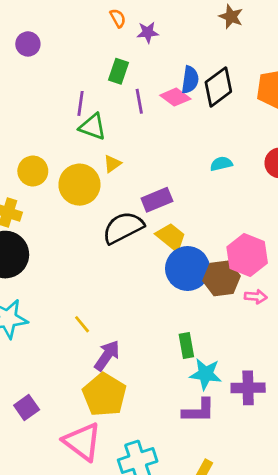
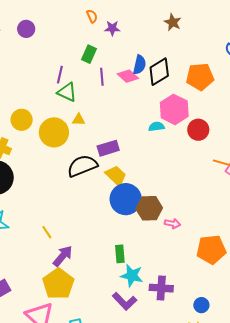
yellow triangle: (112, 164) -> (79, 120), turned 32
pink hexagon: (247, 255) -> (174, 109), moved
purple L-shape: (199, 411) -> (125, 301), turned 40

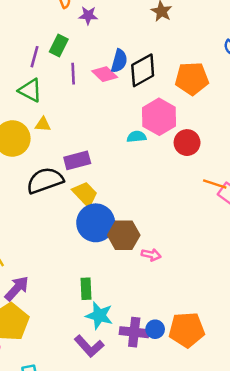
purple line: (60, 75) -> (35, 57), moved
orange pentagon: (211, 250) -> (187, 330), moved
blue circle: (201, 305) -> (155, 329), moved

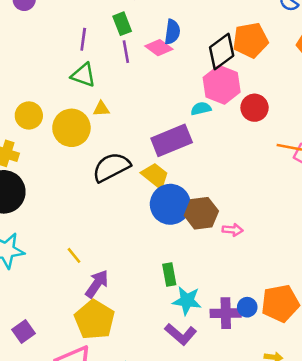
green rectangle: (59, 46) -> (122, 24), moved, turned -40
black diamond: (143, 70) -> (222, 52), moved
purple rectangle: (77, 160) -> (172, 140), moved, size x1.4

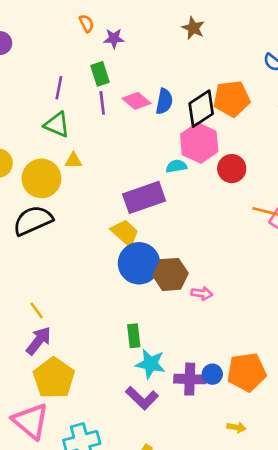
blue semicircle: (172, 32) -> (164, 101), moved
black semicircle: (111, 167) -> (33, 221), moved
purple arrow: (97, 284) -> (39, 341), moved

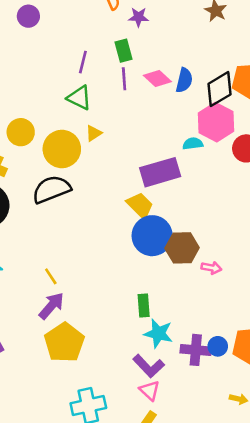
yellow triangle: (73, 161) -> (94, 133), turned -36
pink triangle: (31, 421) -> (150, 390), moved, size x0.6

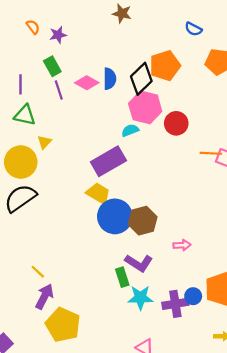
pink arrow: (211, 268) -> (182, 245), moved
purple L-shape: (149, 366) -> (139, 263), moved

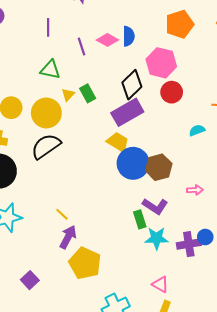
green rectangle: (52, 66) -> (88, 93), moved
black diamond: (141, 79) -> (132, 85), moved
purple line: (21, 84) -> (48, 27), moved
red circle: (176, 123) -> (172, 92), moved
cyan semicircle: (130, 130) -> (197, 130), moved

